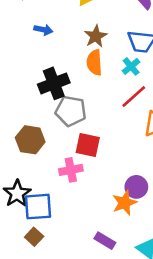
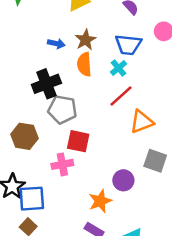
blue arrow: (43, 30) -> (56, 44), moved
orange star: (125, 203) -> (100, 201), moved

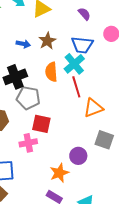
orange semicircle: (84, 64) -> (51, 72), moved
cyan cross: (119, 68) -> (74, 64), size x1.5
red line: (121, 96) -> (76, 87), turned -65

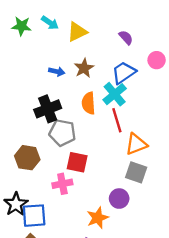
blue trapezoid: (82, 45) -> (124, 73), turned 140
gray square: (104, 140) -> (136, 172), moved

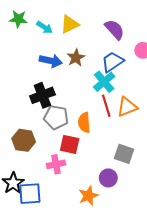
cyan arrow: (50, 23) -> (45, 27), moved
purple semicircle: (126, 37) -> (115, 29), size x1.5
blue arrow: (57, 71) -> (51, 61), size x1.5
orange semicircle: (88, 103) -> (84, 123), moved
orange triangle: (136, 144) -> (127, 107), moved

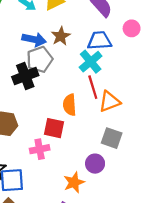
blue trapezoid: (112, 62) -> (99, 41), turned 30
orange triangle: (127, 107) -> (109, 102), moved
gray pentagon: (56, 117) -> (40, 59), moved, turned -30

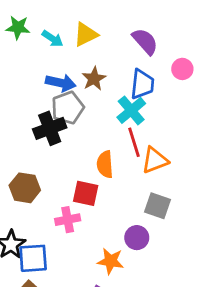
blue trapezoid: (99, 41) -> (142, 84), turned 100
orange star: (74, 182) -> (111, 261), turned 30

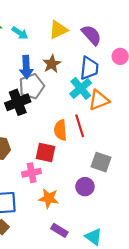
yellow triangle: (86, 34) -> (58, 30), moved
blue arrow: (61, 83) -> (26, 67), turned 75
red line: (134, 142) -> (80, 126), moved
orange triangle: (155, 160) -> (99, 100), moved
orange star: (111, 261) -> (49, 198), moved

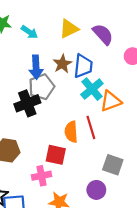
blue trapezoid: (89, 68) -> (83, 66), moved

